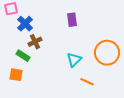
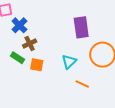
purple rectangle: (72, 20) -> (81, 27), moved, size x1.5
orange square: (16, 75) -> (37, 65), moved

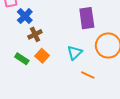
green rectangle: (17, 58) -> (22, 59), moved
orange square: (37, 65) -> (42, 56), turned 32

